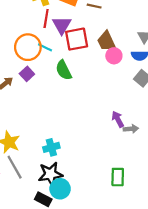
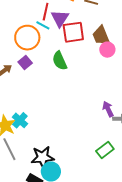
cyan line: (45, 47) -> (43, 25), moved
cyan cross: (51, 147) -> (20, 120), moved, turned -35
green rectangle: (118, 177) -> (105, 150), moved, turned 48

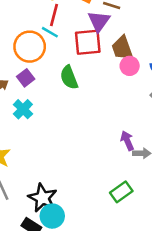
purple triangle: (60, 18) -> (99, 21), moved
cyan cross: (20, 120) -> (23, 109), moved
black star: (43, 157) -> (43, 198), turned 30

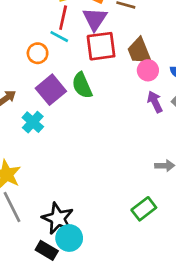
purple triangle: (99, 21) -> (95, 19), moved
orange circle: (30, 47) -> (38, 53), size x0.6
purple square: (26, 78) -> (51, 90), moved, size x1.5
purple arrow: (127, 141) -> (155, 102), moved

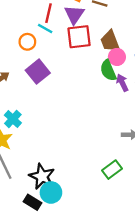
green semicircle: (82, 85) -> (108, 70), moved
cyan cross: (33, 122) -> (13, 119), moved

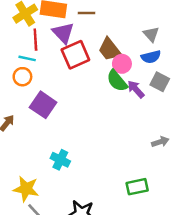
cyan line: (45, 29) -> (27, 58), moved
cyan cross: (13, 119) -> (60, 160), moved
green rectangle: (112, 170) -> (137, 187), moved, turned 42

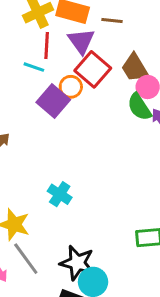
red square: (75, 55) -> (93, 69), turned -32
orange circle: (22, 77) -> (71, 87), moved
purple square: (43, 105) -> (53, 101), moved

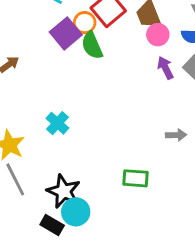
green semicircle: (139, 107) -> (92, 45), moved

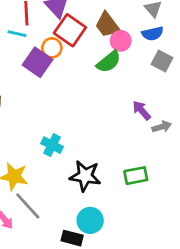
green semicircle: (92, 45) -> (109, 62), moved, turned -90
purple arrow: (165, 68) -> (142, 110), moved
black star: (64, 191) -> (85, 176), moved

